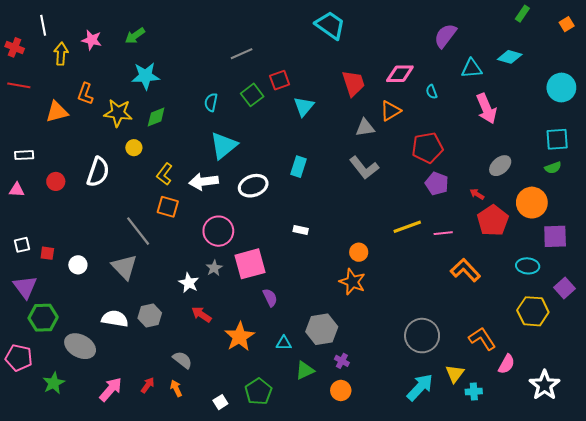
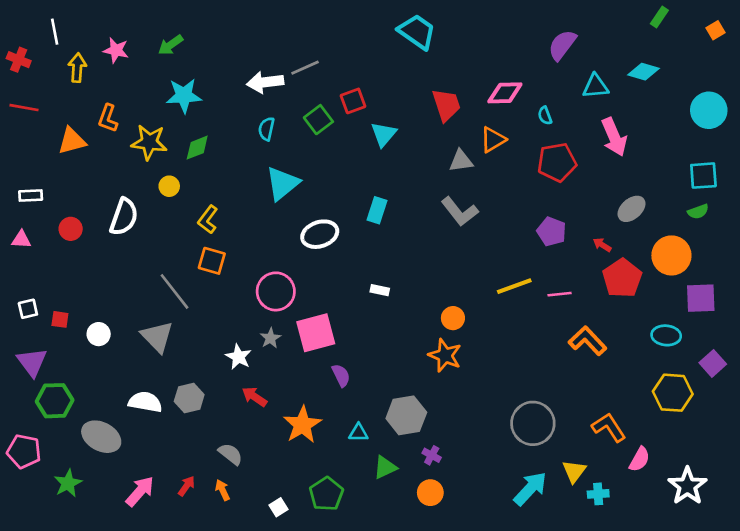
red pentagon: (427, 148) -> (557, 162), moved
white arrow: (204, 181) -> (265, 82), moved

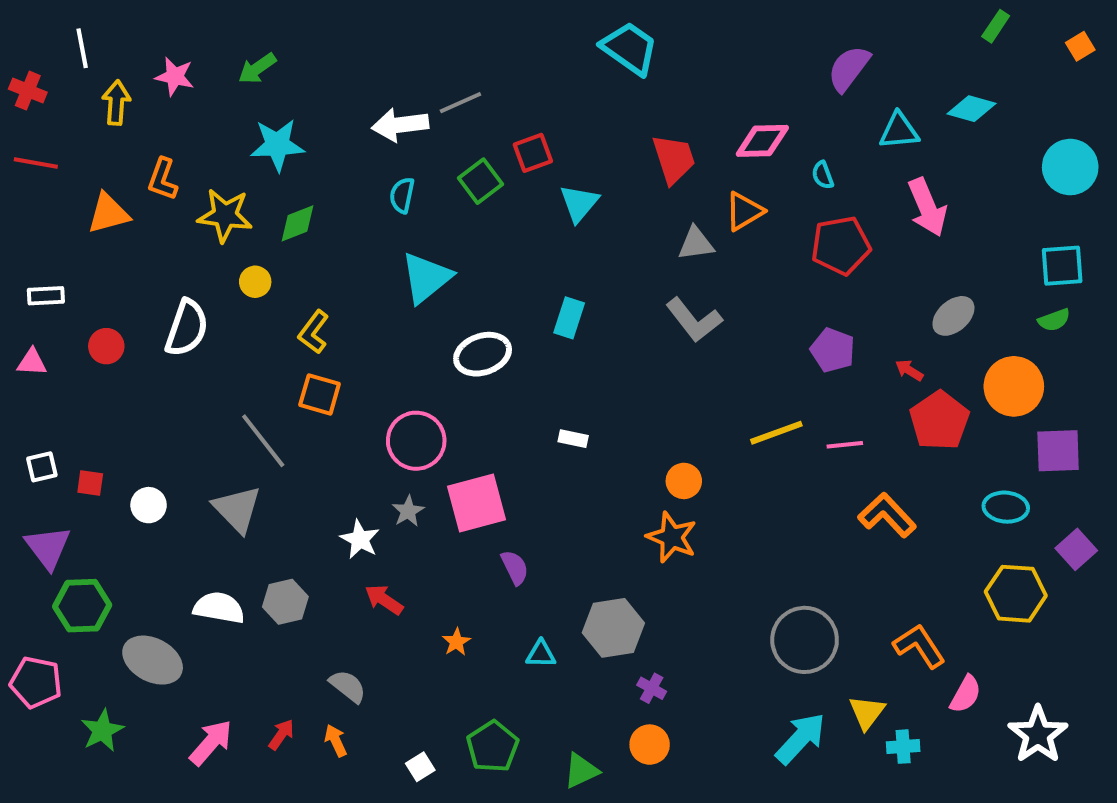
orange star: (302, 425) -> (456, 642), size x0.5
green triangle: (385, 467) -> (581, 771), moved

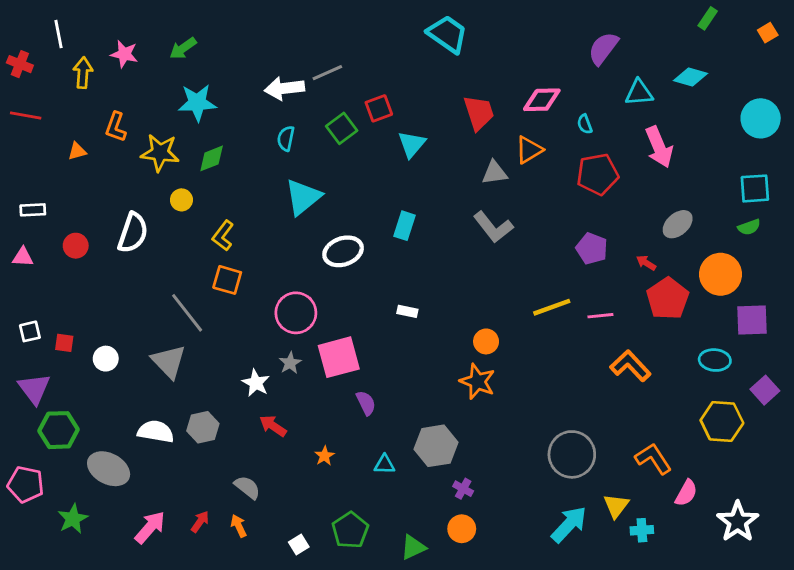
orange triangle: (108, 213) -> (77, 151), size x0.6

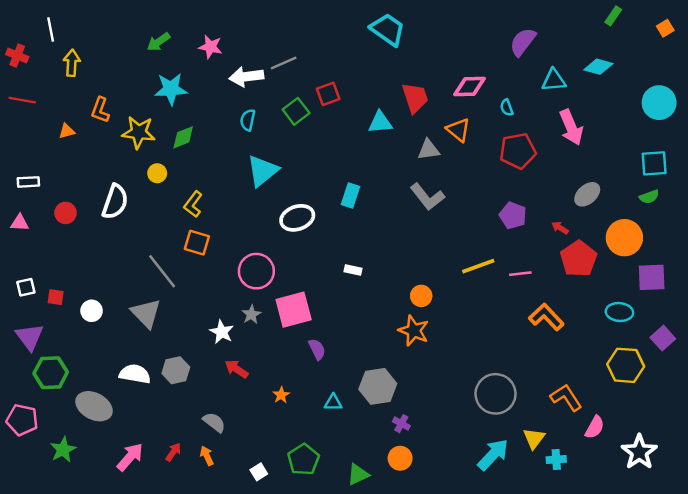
pink star: (124, 54) -> (211, 47), moved
cyan triangle: (412, 144) -> (380, 122), moved, turned 45
orange triangle: (529, 150) -> (458, 130), turned -50

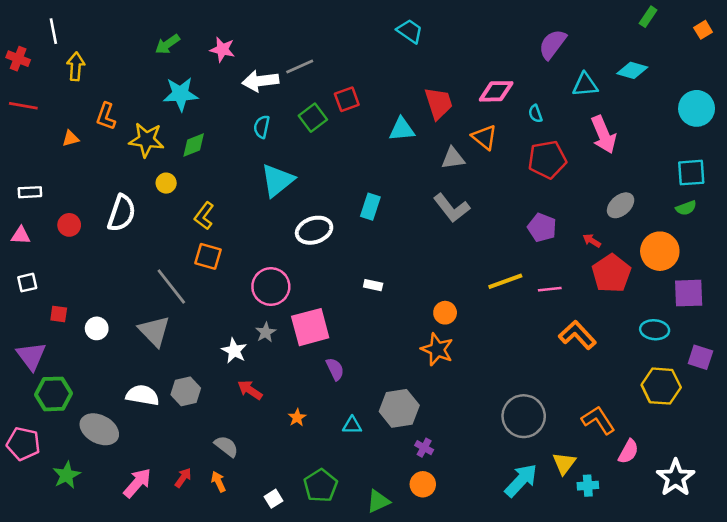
cyan trapezoid: (388, 29) -> (410, 31), size x0.7
white square: (26, 287) -> (27, 283), moved
purple square: (663, 338) -> (700, 357), turned -30

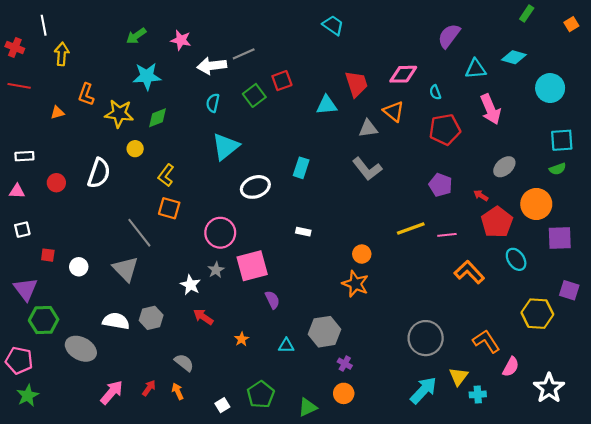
cyan circle: (697, 108) -> (550, 88), moved
cyan ellipse: (655, 330) -> (516, 259), moved, turned 50
green star: (67, 475) -> (28, 396), moved

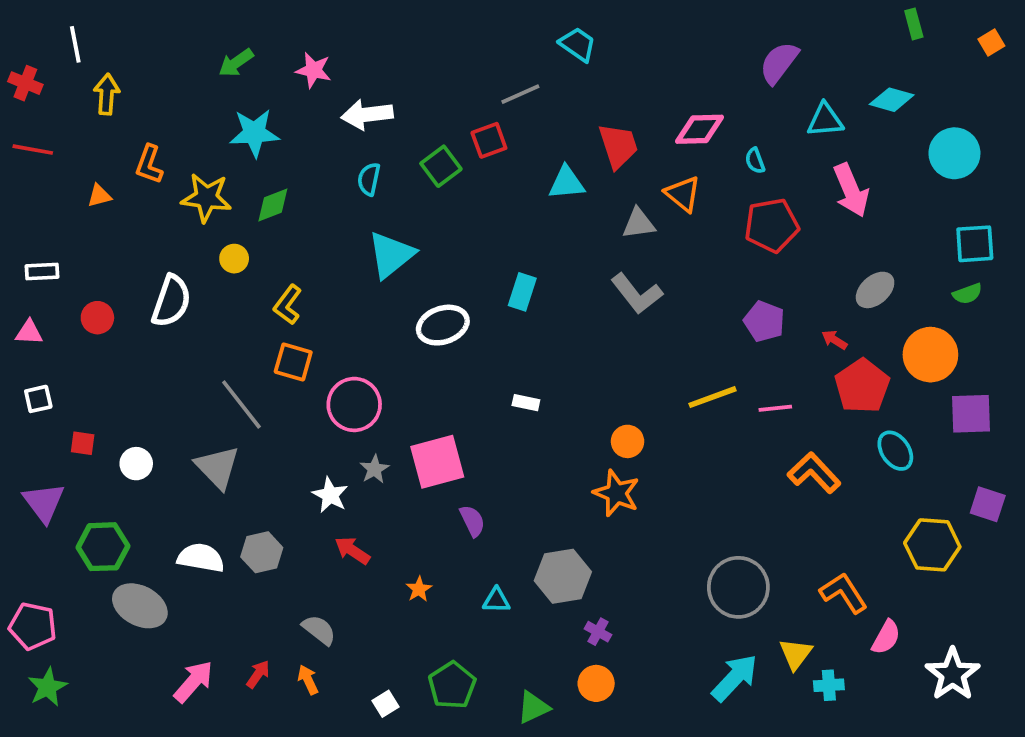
green rectangle: (527, 14) -> (914, 24), turned -49
gray line: (244, 54) -> (520, 94), moved
pink circle: (220, 233) -> (354, 404), moved
green hexagon: (44, 320) -> (103, 547), moved

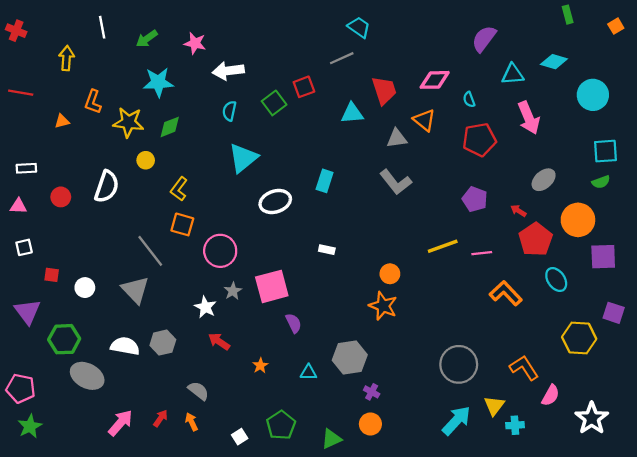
white line: (75, 44) -> (102, 27), moved
red cross: (25, 83) -> (16, 31), moved
gray line: (520, 94) -> (342, 58), moved

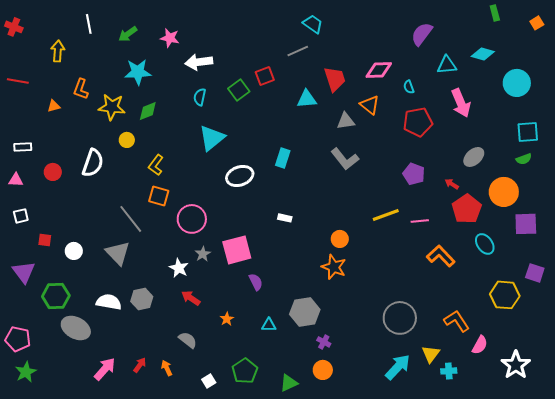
gray semicircle: (198, 391) -> (188, 340), moved

